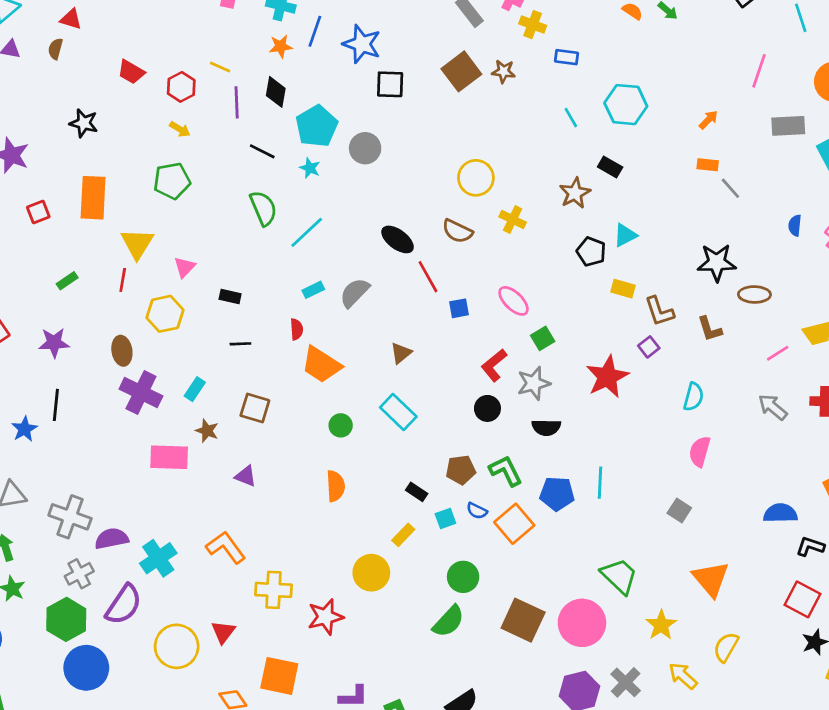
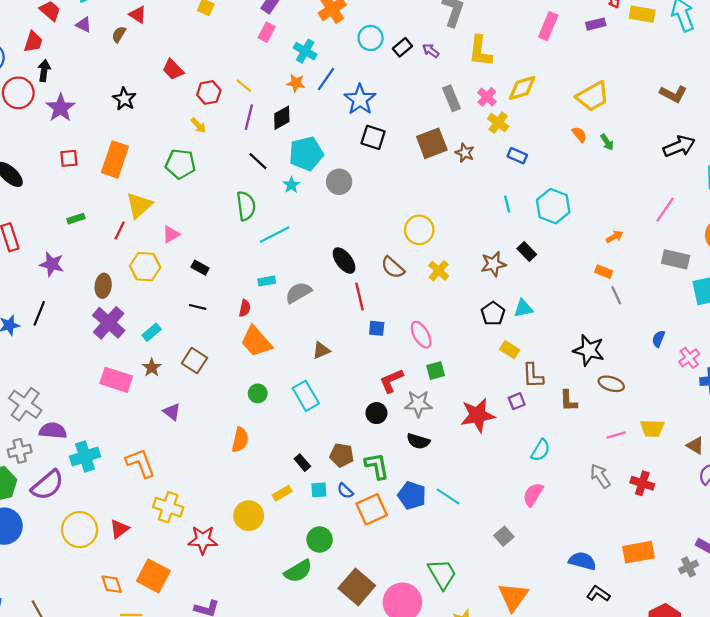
black diamond: (276, 92) -> (282, 118), turned 35
cyan line: (600, 483) -> (448, 496), turned -75

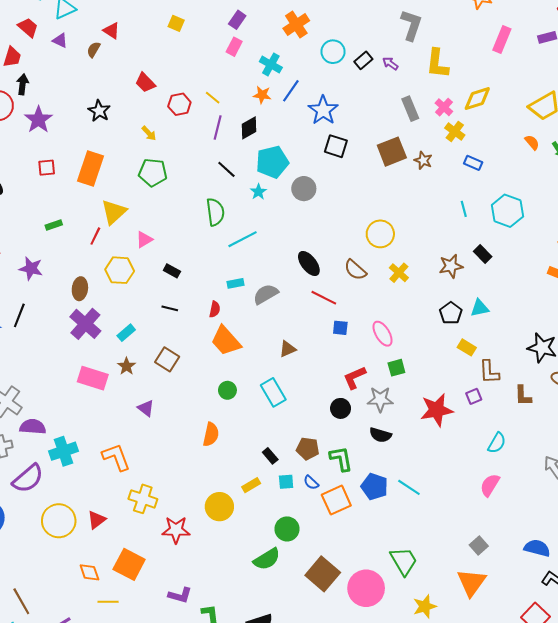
yellow arrow: (198, 125) -> (149, 133), moved
red line: (360, 297) -> (324, 298), turned -50
gray square: (504, 536) -> (479, 546), moved

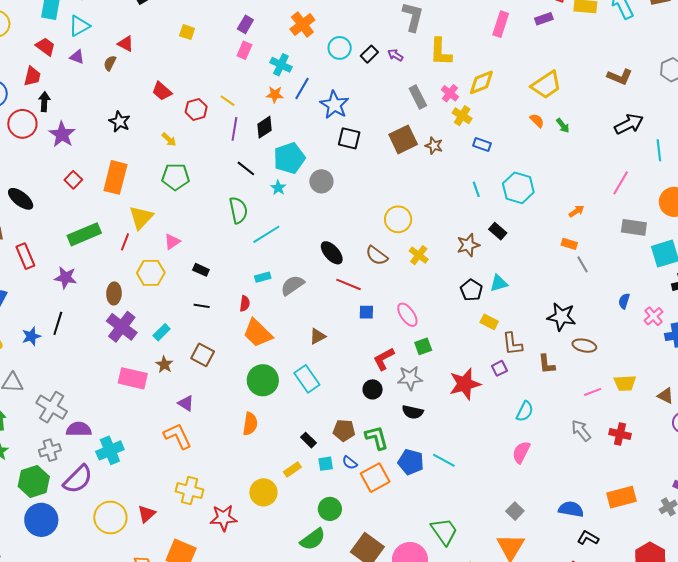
red square: (47, 168) -> (73, 180), turned -36
green rectangle: (54, 225) -> (84, 234), size x2.0
green circle: (227, 390) -> (263, 380), size x1.8
orange L-shape: (116, 457) -> (178, 436), moved

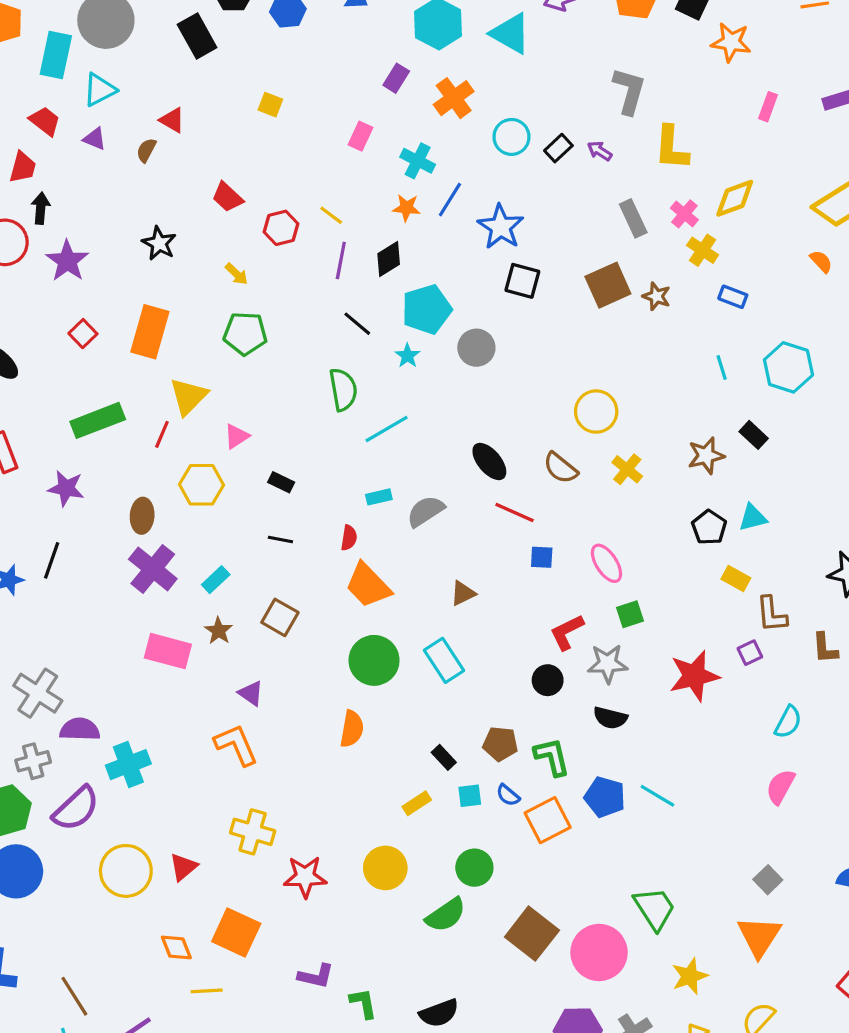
purple rectangle: (245, 24) -> (396, 78), moved
pink rectangle: (501, 24) -> (768, 107), size x0.7
yellow circle: (263, 492) -> (385, 868), moved

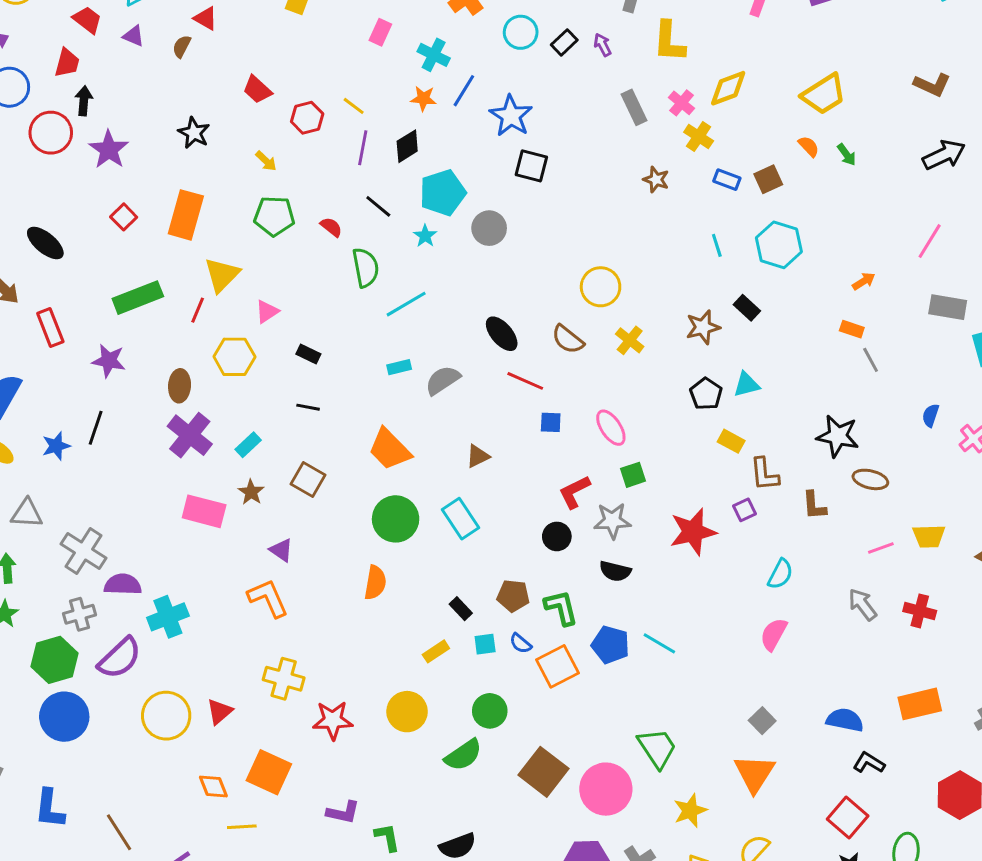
purple arrow: (600, 151) -> (603, 45), turned 30
brown square: (608, 285) -> (768, 179), moved, size x0.7
red semicircle: (349, 538) -> (331, 227), moved, turned -60

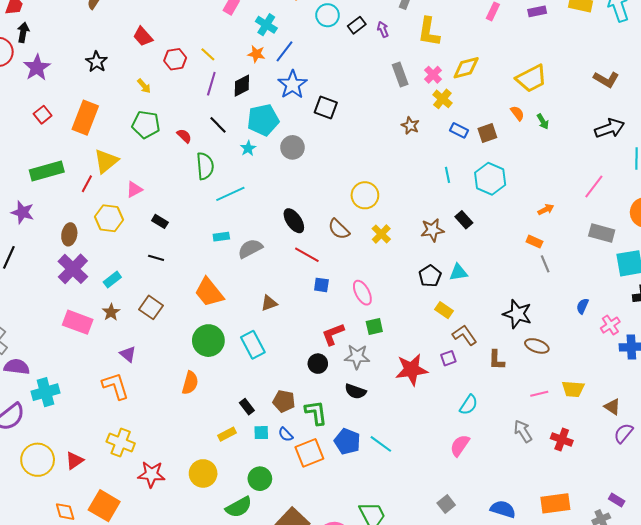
blue star: (511, 116) -> (292, 85), moved
brown L-shape: (764, 474) -> (465, 335), turned 145

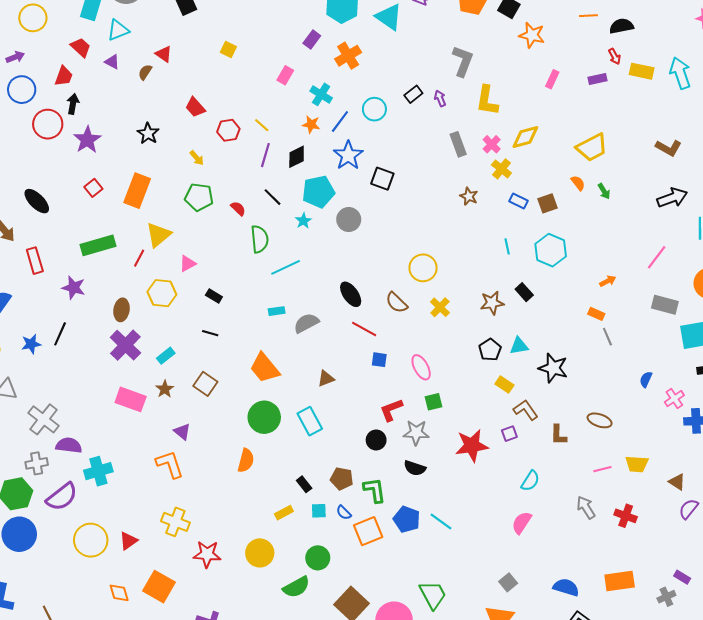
cyan circle: (328, 15) -> (374, 109), moved
black star: (517, 314) -> (553, 368), moved

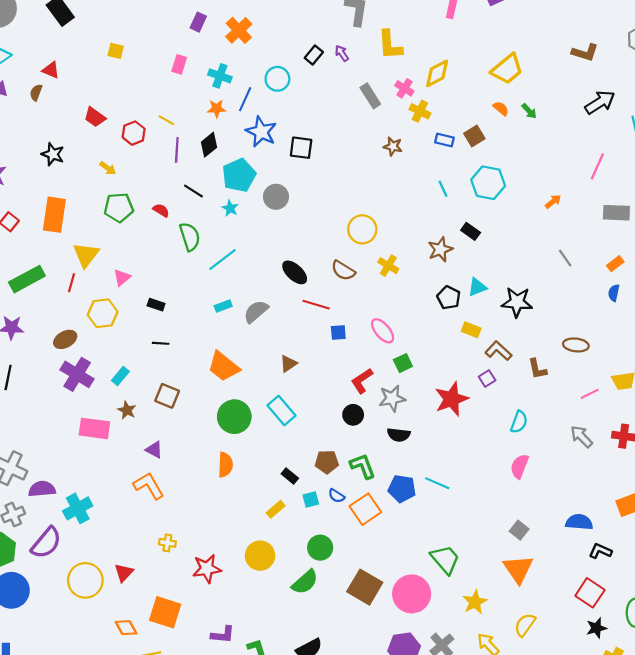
brown ellipse: (122, 310) -> (65, 339), turned 65
orange rectangle: (596, 314) -> (615, 264), moved, turned -49
yellow cross: (175, 522) -> (167, 543), size x0.6

